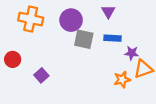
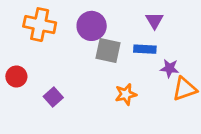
purple triangle: (108, 12) -> (154, 20), moved
orange star: (122, 80) -> (126, 94), moved

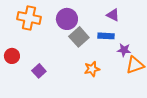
purple triangle: (154, 20) -> (113, 15), turned -32
gray square: (108, 51) -> (79, 37), turned 36

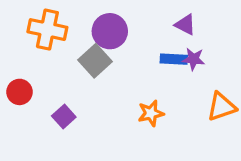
gray square: (79, 37) -> (95, 61), moved
purple star: (124, 50) -> (193, 59), moved

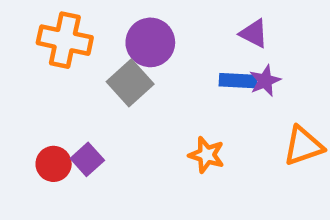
purple star: (193, 59) -> (265, 81), turned -30
red circle: (19, 92) -> (54, 164), moved
orange star: (151, 113) -> (207, 155), turned 30

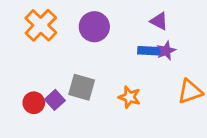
orange cross: (65, 40) -> (41, 25), turned 32
gray square: (130, 83) -> (82, 87), moved, turned -32

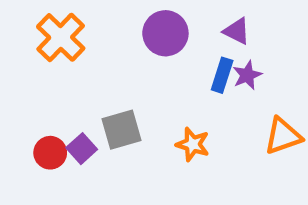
purple circle: (94, 27) -> (165, 33), moved
blue rectangle: (149, 51) -> (222, 75), turned -75
gray square: (82, 87) -> (121, 130), turned -32

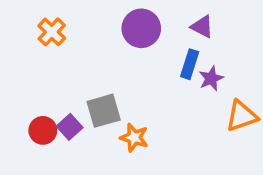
orange cross: (61, 37) -> (52, 32), size x0.7
purple star: (247, 75) -> (211, 78), moved
orange star: (193, 144) -> (134, 138), moved

